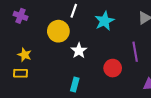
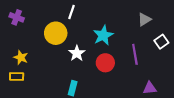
cyan star: (104, 21) -> (103, 35), moved
red circle: (113, 68) -> (105, 63), moved

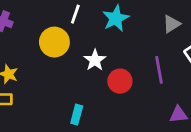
cyan star: (103, 35) -> (116, 18), moved
white star: (77, 53) -> (95, 60), moved

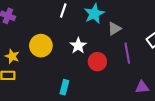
gray triangle: (172, 24) -> (114, 29), moved
yellow circle: (54, 42) -> (41, 46), moved

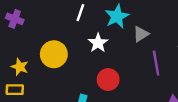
white star: (78, 46) -> (98, 43), moved
red circle: (97, 62) -> (108, 80), moved

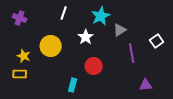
white line: (80, 13) -> (64, 13), moved

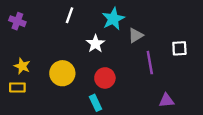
white square: (157, 41) -> (179, 48), turned 32
yellow circle: (51, 46) -> (62, 73), moved
cyan rectangle: (73, 85) -> (95, 103), moved, turned -40

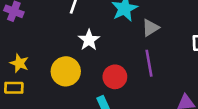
white star: (95, 44) -> (89, 40), moved
purple line: (150, 63) -> (149, 63), moved

